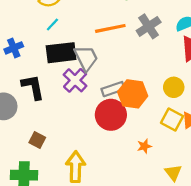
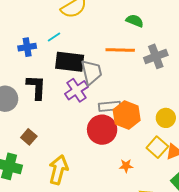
cyan line: (52, 25) -> (54, 37), moved

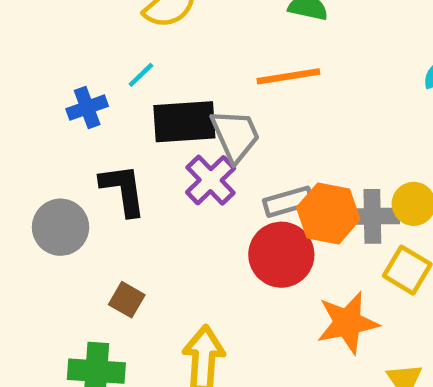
gray cross: (156, 56) -> (372, 216), moved, turned 30
orange star: (126, 166) -> (347, 323), size x2.0

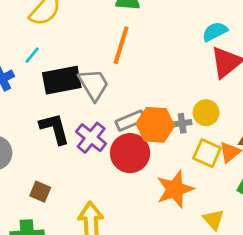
orange line: (288, 76) -> (121, 45), turned -57
purple cross: (211, 180) -> (91, 138), moved
black L-shape: (123, 190) -> (55, 129), moved
gray cross: (372, 216) -> (182, 123), size x0.6

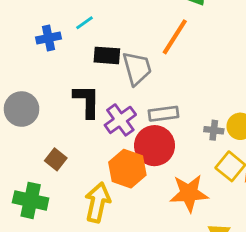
black rectangle: (62, 80) -> (107, 55), size x0.7
orange hexagon: (155, 125) -> (127, 169), moved

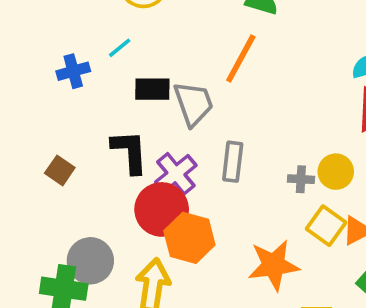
gray circle: (22, 109) -> (90, 261), moved
gray rectangle: (164, 114) -> (233, 162), turned -72
red circle: (155, 146) -> (162, 209), moved
brown square: (56, 159) -> (60, 170), moved

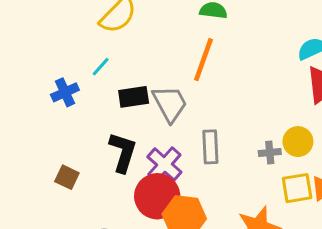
black L-shape: (130, 152) -> (123, 152), turned 30
yellow square: (326, 226) -> (297, 188), turned -36

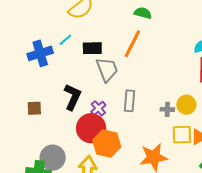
blue cross: (65, 92) -> (40, 53), size x1.4
black rectangle: (134, 97) -> (92, 48), moved
purple cross: (164, 164) -> (98, 108), size x0.7
brown square: (67, 177) -> (34, 108), turned -35

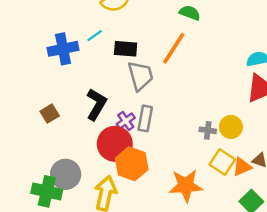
gray rectangle: (129, 101) -> (145, 118), moved
brown square: (34, 108) -> (50, 114), turned -35
yellow square: (182, 135) -> (222, 162), turned 30

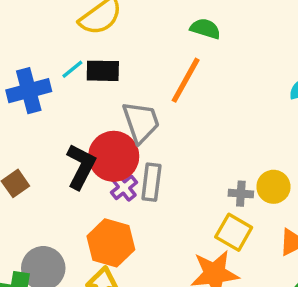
black rectangle: (126, 49) -> (103, 71), moved
red circle: (115, 144) -> (114, 156), moved
yellow square: (222, 162) -> (234, 232), moved
orange hexagon: (132, 164) -> (111, 243), moved

